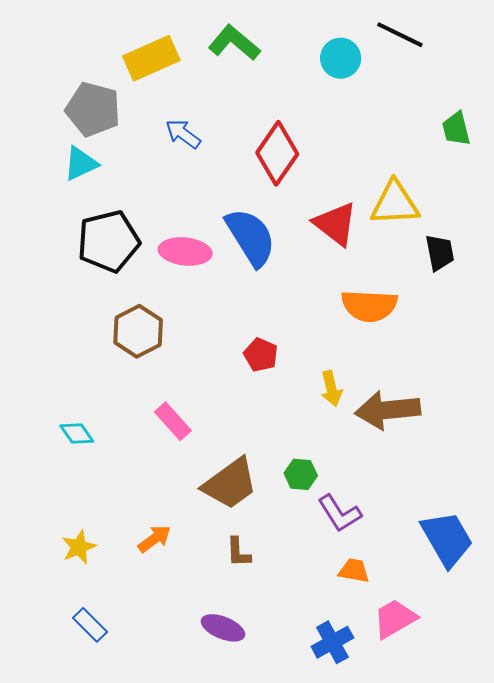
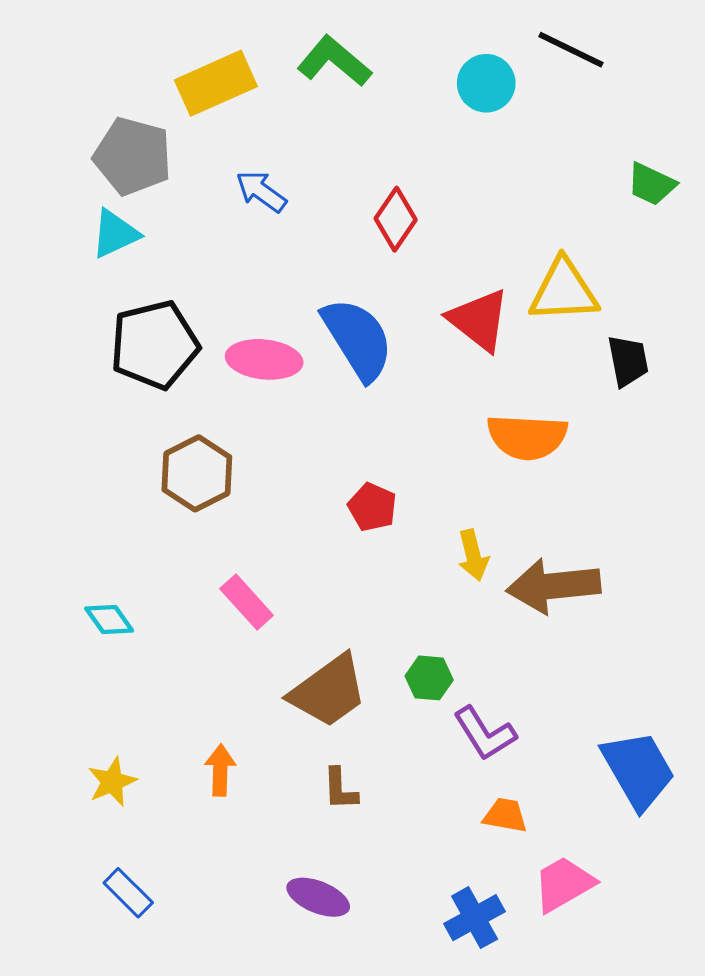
green trapezoid: (456, 129) -> (651, 184), turned -51
red diamond: (277, 153) -> (396, 219), size x0.7
orange arrow: (154, 539) -> (220, 770), turned -52

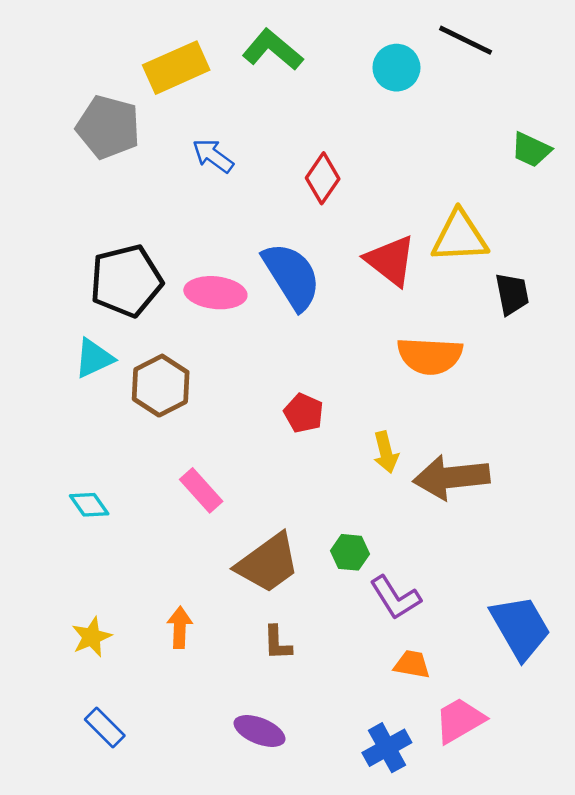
cyan triangle: (115, 234) -> (94, 358), moved

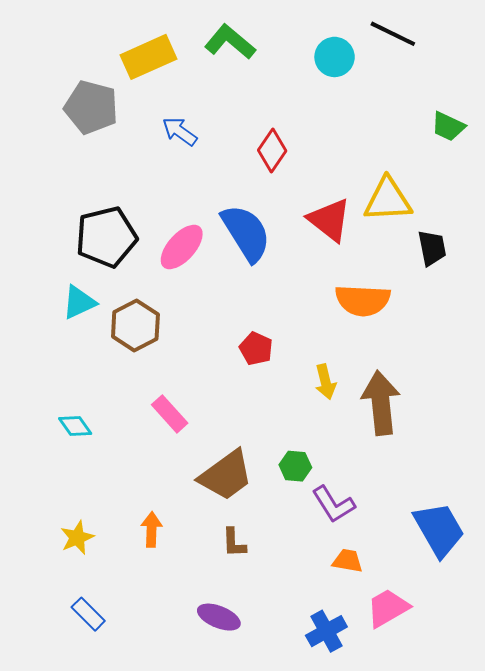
pink ellipse: (215, 293) -> (182, 247), turned -54
brown arrow: (451, 477) -> (381, 403), turned 90

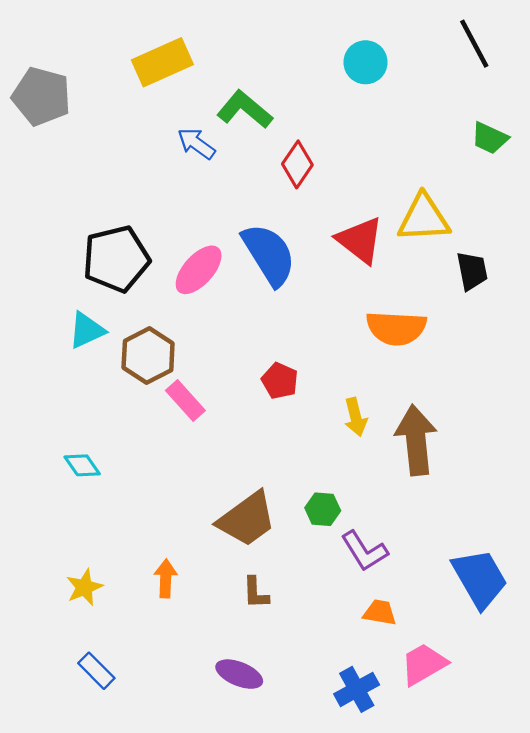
black line: (393, 34) -> (474, 44), moved, turned 36
green L-shape: (230, 42) -> (245, 109), moved
gray pentagon: (91, 107) -> (41, 96), moved
pink rectangle: (170, 414) -> (185, 401), moved

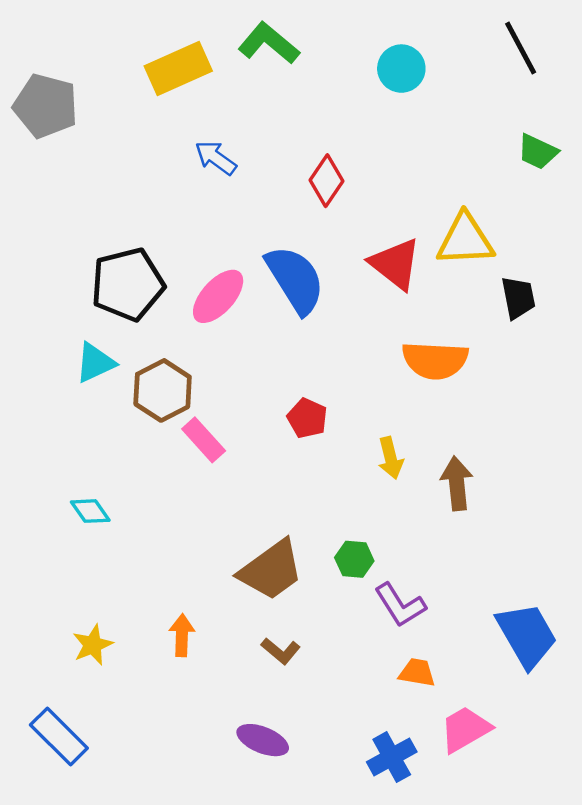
green L-shape: (245, 109) -> (269, 43), moved
brown arrow: (416, 440) -> (457, 483), size x0.7
brown L-shape: (256, 593) -> (281, 651), turned -48
blue rectangle: (96, 671) -> (59, 736), moved, size x1.4

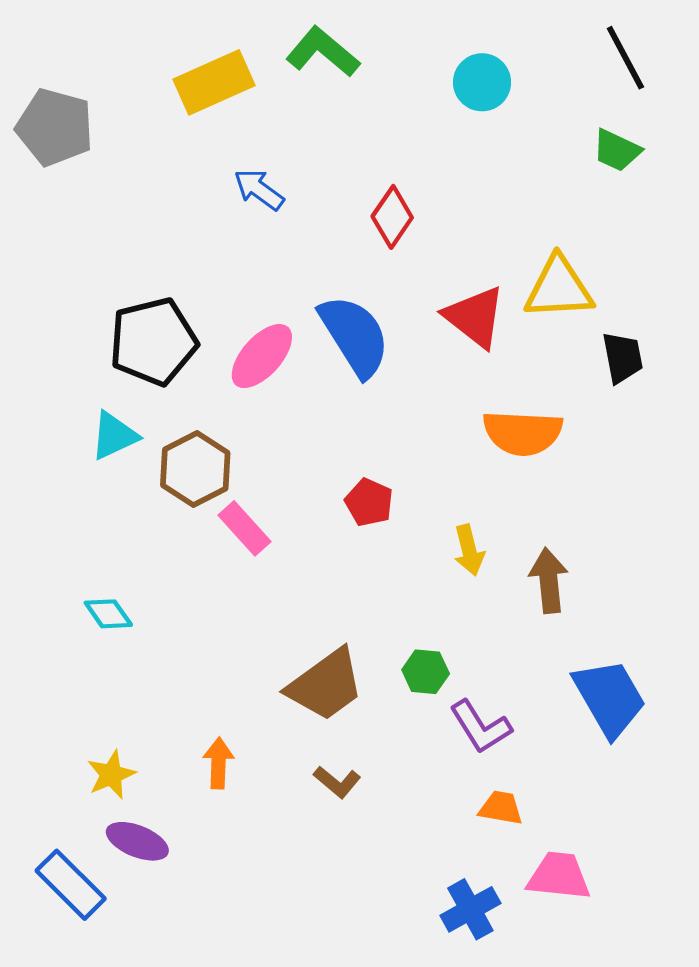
green trapezoid: (538, 152) -> (617, 150), moved
blue trapezoid: (527, 635) -> (609, 698), moved
pink trapezoid: (465, 729) -> (559, 876), turned 36
purple ellipse: (263, 740) -> (137, 841), moved

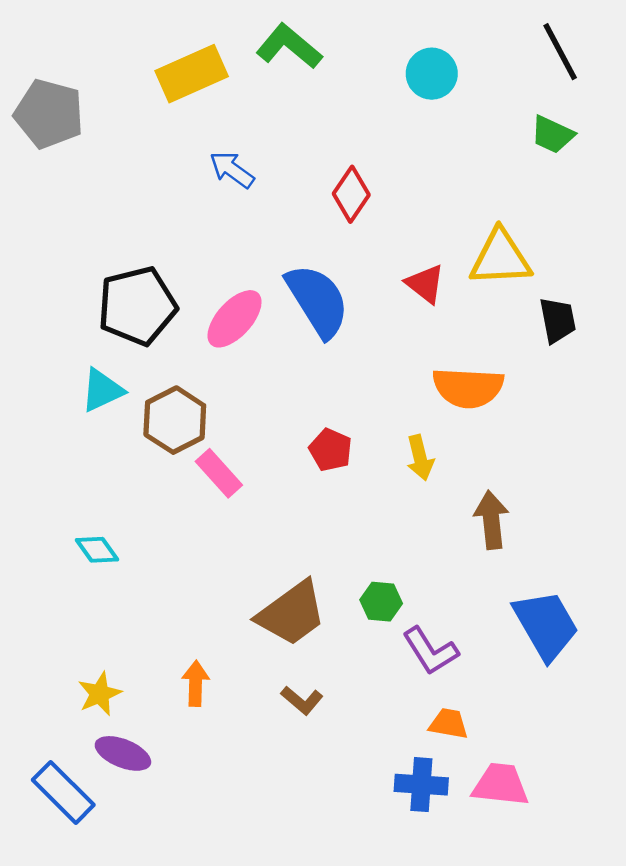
red triangle: (475, 317) -> (425, 284), size x0.7
yellow arrow: (469, 550) -> (420, 458), moved
blue cross: (470, 909) -> (421, 785), moved, turned 33

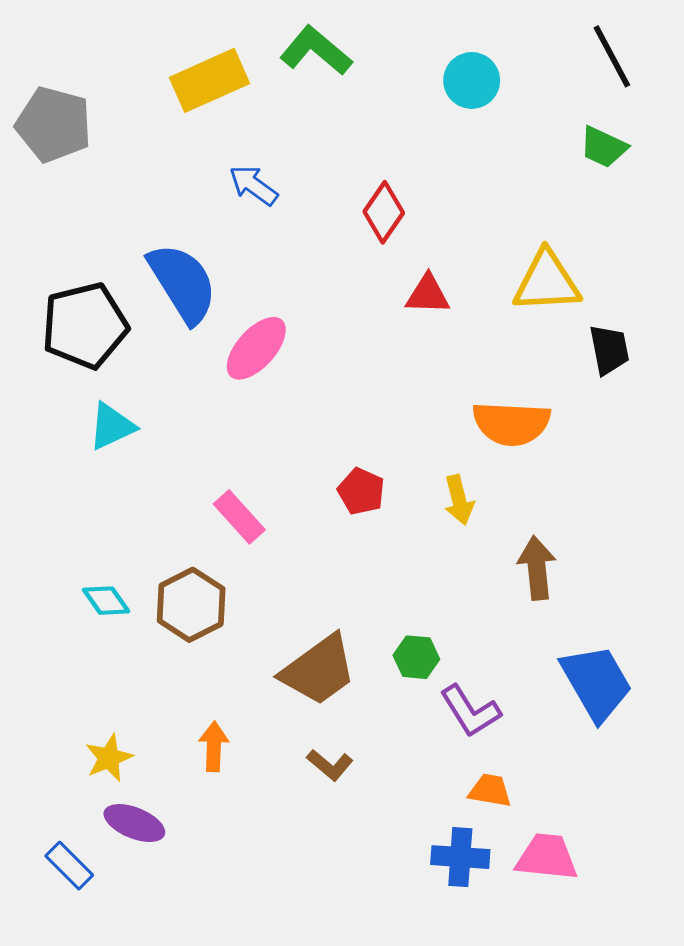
red triangle: (425, 284) -> (428, 294), moved, turned -36
blue semicircle: (318, 301) -> (183, 283), moved
black pentagon: (137, 306) -> (85, 326), moved
brown hexagon: (175, 420) -> (191, 605), moved
blue rectangle: (63, 792) -> (69, 866), size x0.7

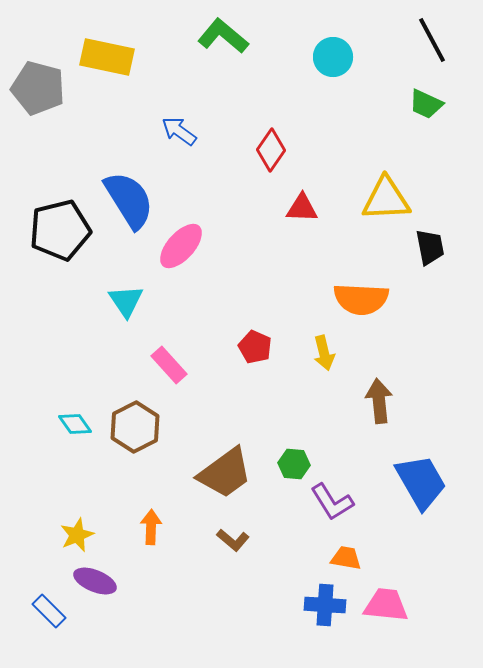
yellow rectangle: (210, 80) -> (107, 57), moved, turned 36
cyan triangle: (112, 426) -> (126, 301), moved, turned -39

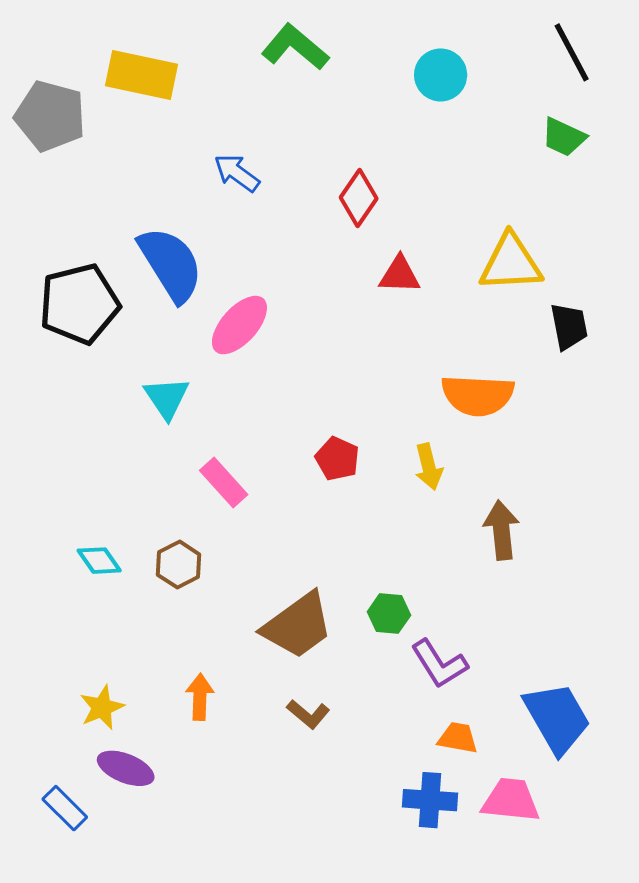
brown hexagon: (135, 427) -> (179, 565), size x0.7
blue trapezoid: (421, 482) -> (557, 718), moved

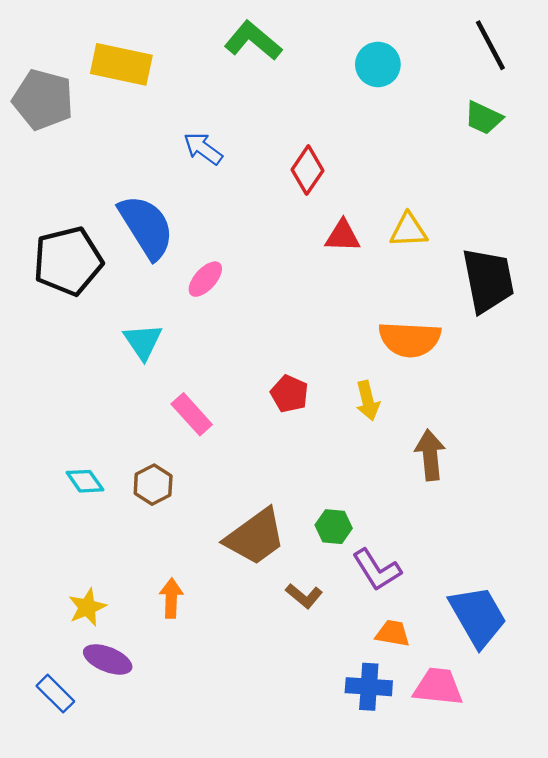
yellow triangle: (511, 263) -> (409, 230), moved, size x0.7
pink ellipse: (239, 325) -> (205, 279), size x0.7
black trapezoid: (569, 326) -> (488, 280), size x1.6
brown L-shape: (308, 714) -> (304, 596), moved

